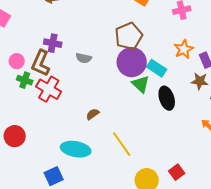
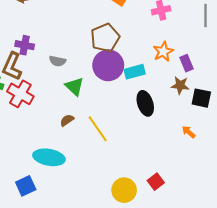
cyan rectangle: (157, 68) -> (135, 72), turned -48
green triangle: (141, 84) -> (74, 86), moved
yellow line: (122, 144) -> (98, 129), moved

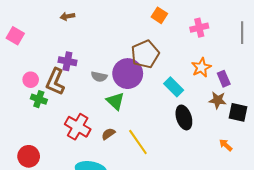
purple circle: (108, 65) -> (128, 74), moved
cyan rectangle: (135, 72) -> (174, 87), turned 60
red cross: (20, 94) -> (78, 127), moved

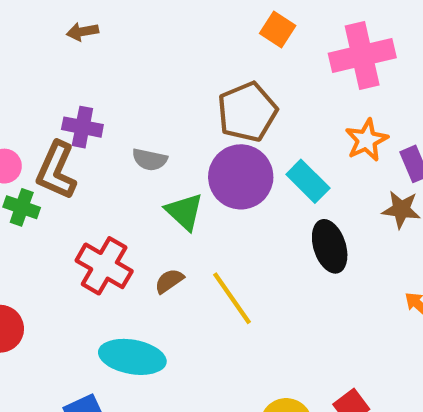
pink cross: (199, 28) -> (362, 55), size x1.6
purple circle: (128, 74) -> (241, 177), moved

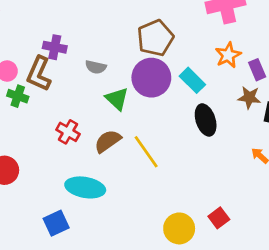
red cross: (104, 266) -> (68, 132), size x0.7
brown semicircle: (169, 281) -> (108, 141), size x1.5

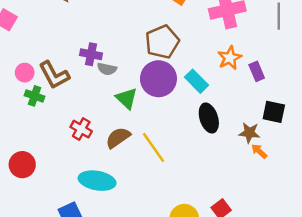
purple cross: (55, 47) -> (91, 54), moved
brown L-shape: (39, 74) -> (54, 75), turned -52
brown star: (249, 97) -> (249, 133), moved

